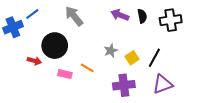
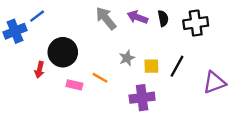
gray arrow: (74, 16) -> (106, 18), moved
yellow square: (132, 58) -> (151, 66), turned 32
red arrow: (34, 61) -> (39, 70), turned 88
purple triangle: (163, 84) -> (214, 82), moved

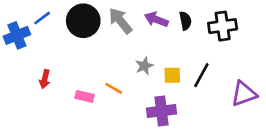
black circle: (63, 52) -> (83, 21), moved

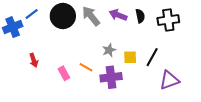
red arrow: (45, 79) -> (34, 60), turned -32
purple triangle: (244, 94) -> (169, 80), moved
pink rectangle: (85, 96) -> (64, 73), turned 48
purple cross: (162, 111) -> (111, 77), moved

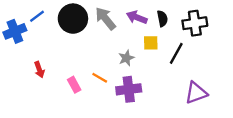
yellow square: (130, 57) -> (151, 43), moved
black line: (152, 57) -> (176, 53), moved

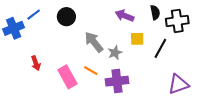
black circle: (73, 19) -> (66, 17), size x0.7
gray arrow: (105, 19) -> (94, 42), moved
black semicircle: (162, 19) -> (155, 12), moved
pink rectangle: (74, 85) -> (67, 77), size x1.5

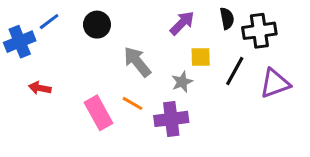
purple arrow: (124, 16) -> (182, 23), turned 114
gray star: (115, 53) -> (182, 82), moved
red arrow: (36, 63) -> (40, 88), moved, turned 120
purple triangle: (178, 84) -> (275, 83), moved

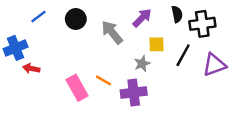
blue cross: (20, 42) -> (16, 48), moved
gray arrow: (137, 62) -> (112, 32), moved

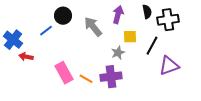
blue line: (38, 17) -> (46, 31), moved
purple arrow: (142, 18) -> (118, 15), turned -30
blue cross: (16, 48) -> (13, 40), turned -30
purple triangle: (214, 65) -> (169, 66), moved
orange line: (104, 80) -> (86, 79), moved

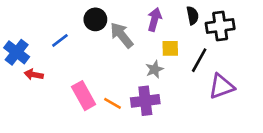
black circle: (63, 16) -> (95, 19), moved

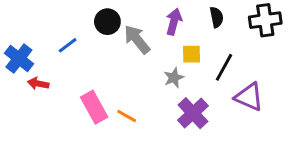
black cross: (220, 26) -> (265, 20), moved
purple triangle: (221, 86) -> (249, 97), turned 44
purple cross: (145, 101) -> (193, 113), moved, turned -36

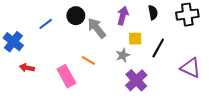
blue line: (68, 45) -> (46, 24), moved
red arrow: (38, 84) -> (27, 68), moved
purple triangle: (249, 97) -> (190, 68), moved
orange line: (127, 116) -> (88, 60), moved

